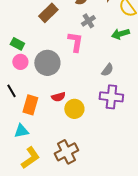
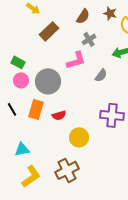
pink L-shape: (75, 42) -> (76, 60), turned 65
gray semicircle: (107, 70) -> (101, 75), moved
orange rectangle: (30, 105) -> (36, 109), moved
yellow circle: (74, 109) -> (79, 137), moved

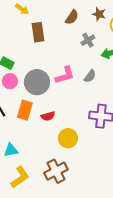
brown rectangle: (49, 31) -> (38, 32), turned -54
gray cross: (89, 39) -> (88, 40), moved
pink L-shape: (76, 60) -> (65, 75), moved

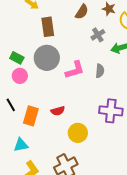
gray semicircle: (90, 76) -> (100, 71), turned -32
gray circle: (37, 82) -> (47, 58), moved
orange rectangle: (25, 110) -> (31, 116), moved

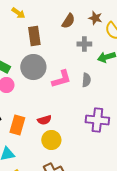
gray cross: (98, 35) -> (84, 44), turned 32
yellow circle: (78, 133) -> (51, 140), moved

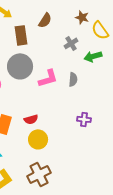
brown semicircle: (68, 21) -> (45, 20), moved
gray cross: (84, 44) -> (71, 43), turned -32
purple cross: (97, 120) -> (84, 119), size x0.6

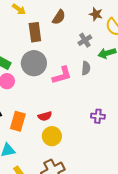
gray semicircle: (73, 79) -> (86, 68), moved

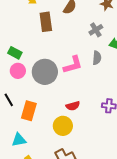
gray circle: (34, 63) -> (45, 72), moved
red semicircle: (45, 116) -> (73, 106), moved

